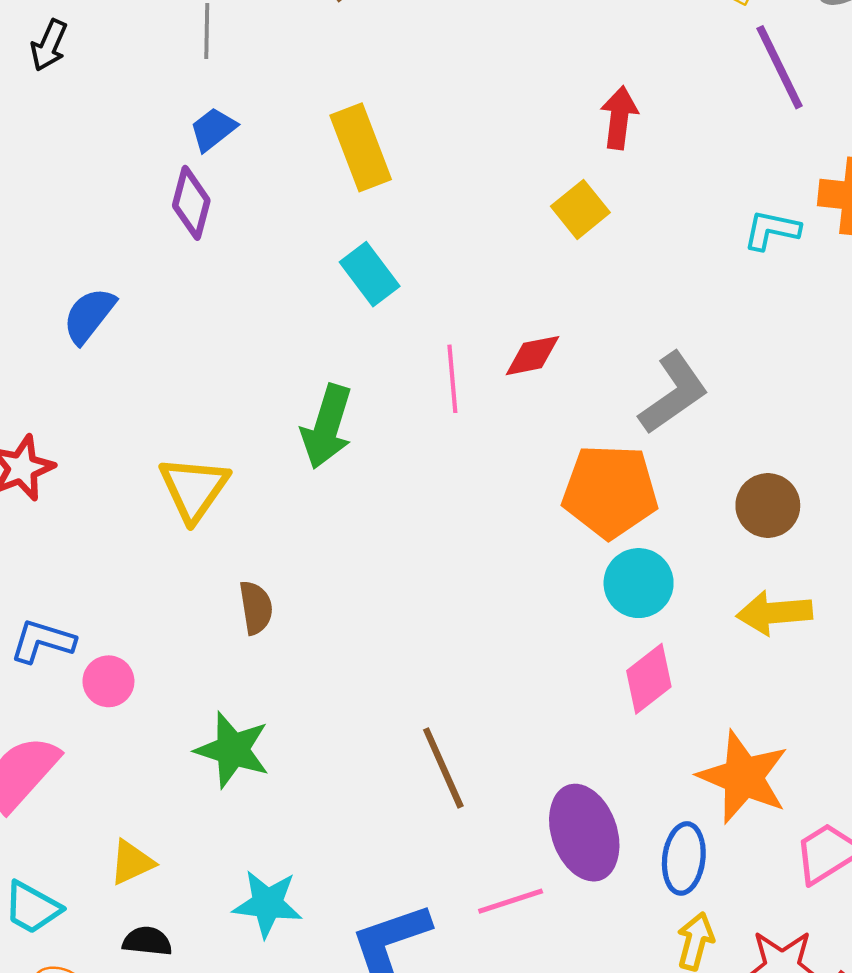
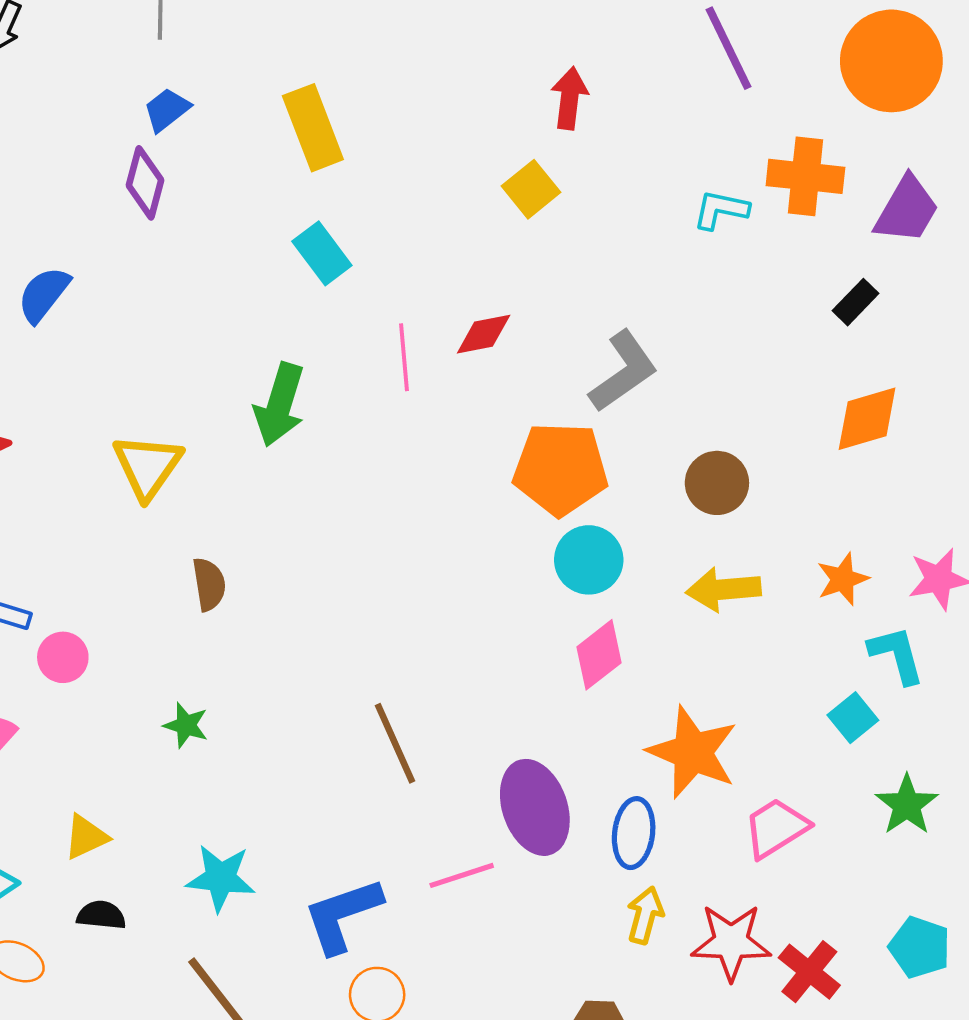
green star: (233, 750) -> (186, 725), size x0.6

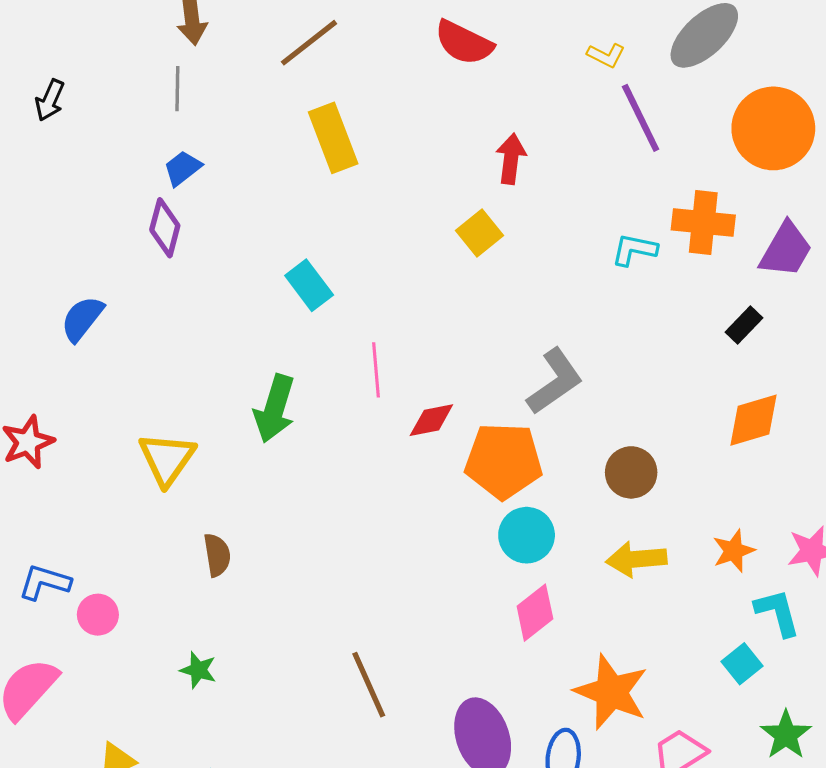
yellow rectangle: (313, 128) -> (333, 138), moved
red diamond: (484, 334) -> (431, 420), moved

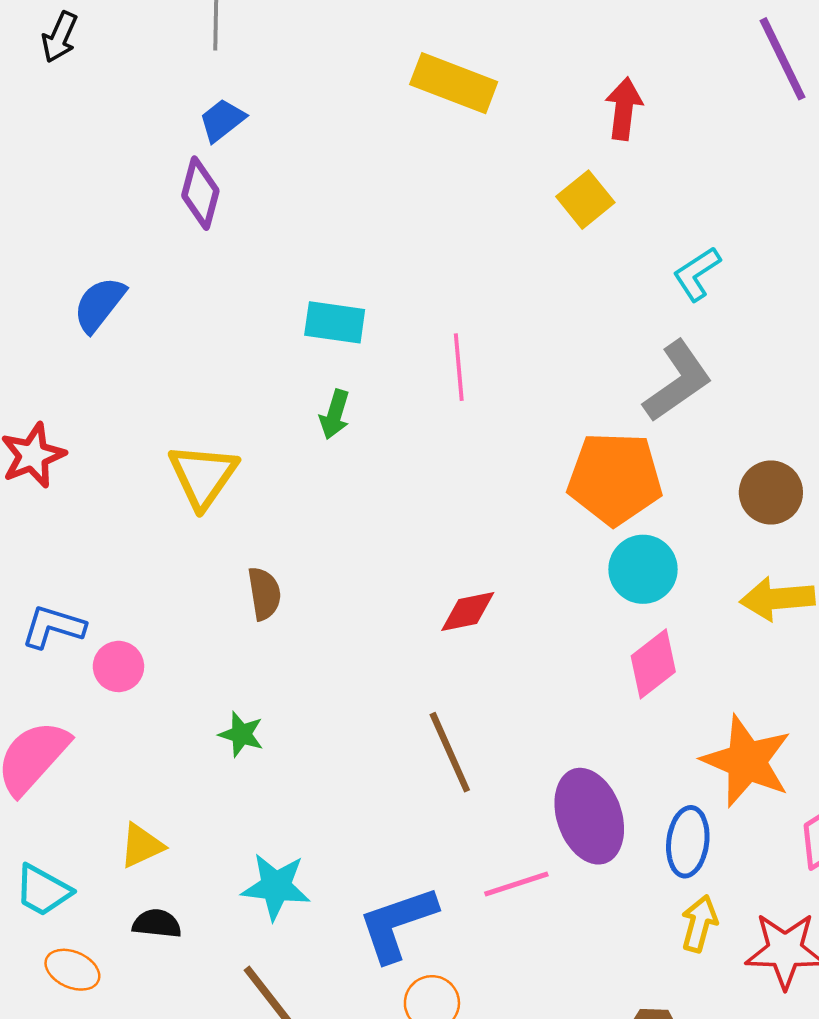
yellow rectangle: (333, 138) -> (454, 83), moved, turned -48
cyan L-shape: (634, 250) -> (697, 274), moved, turned -45
cyan rectangle: (309, 285) -> (335, 322), moved, turned -45
green arrow: (275, 409) -> (335, 414), size x0.6
red diamond: (431, 420) -> (468, 611), moved

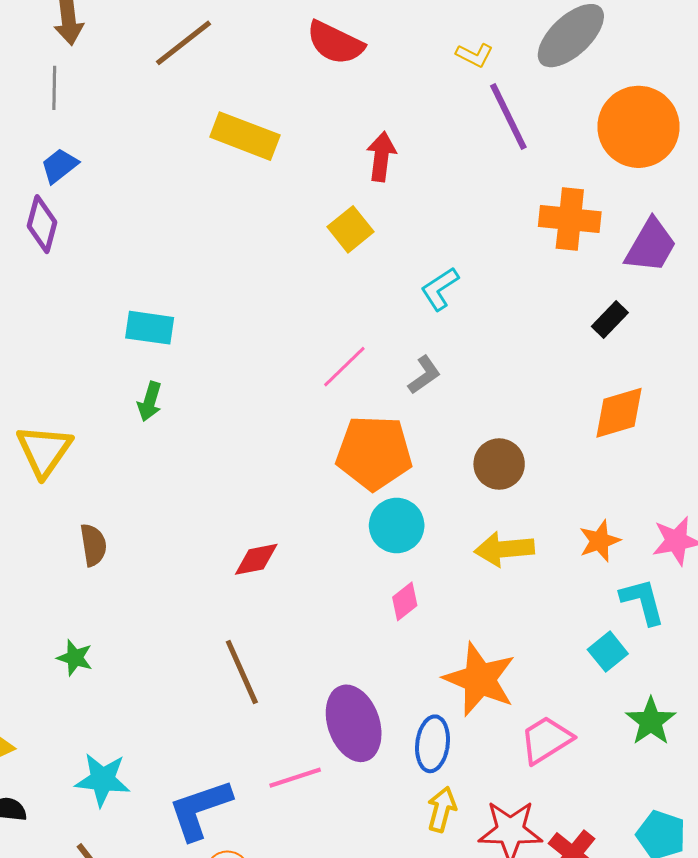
pink line: (459, 367) -> (344, 367), moved, turned 51
gray L-shape: (678, 381) -> (424, 375), size x0.6
pink diamond: (653, 664) -> (405, 601), size x0.7

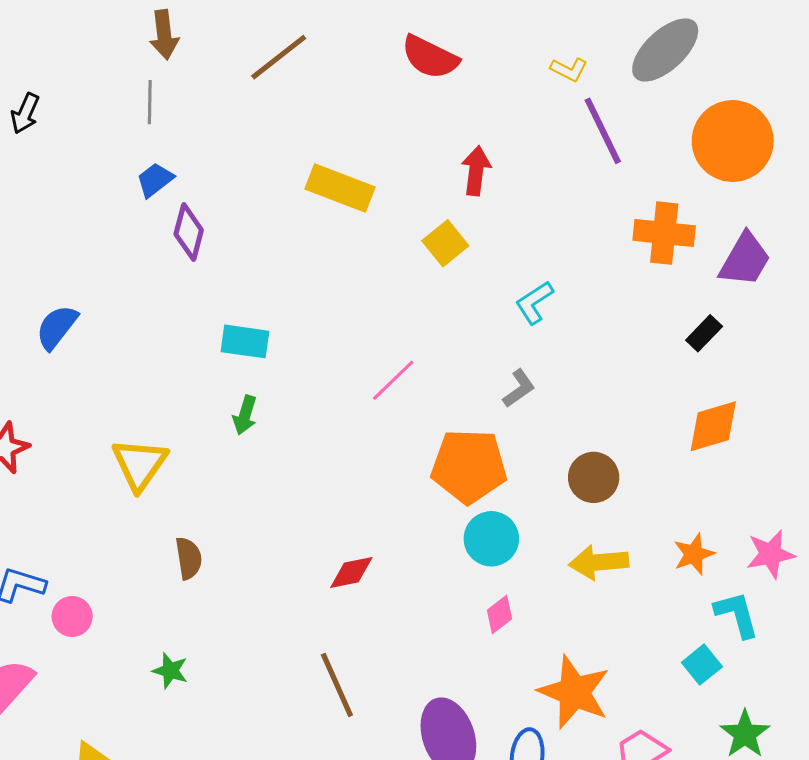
yellow rectangle: (245, 136) -> (340, 188), moved
purple diamond: (42, 224) -> (189, 232), moved
pink line: (344, 367) -> (393, 380), moved

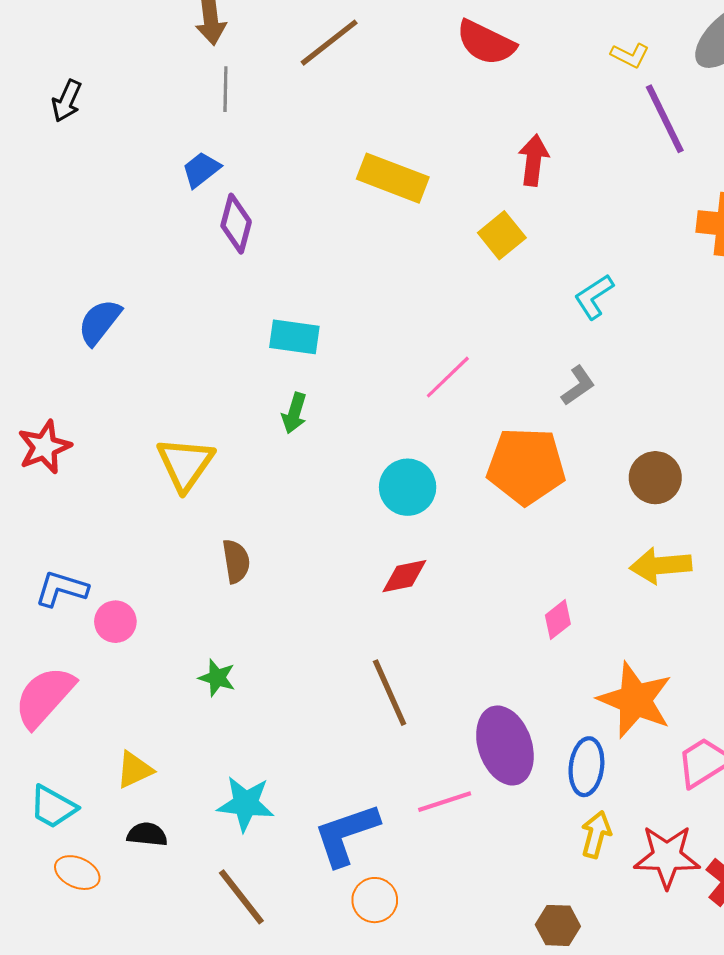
gray line: (150, 102) -> (225, 89), moved
cyan circle: (491, 539) -> (408, 487), moved

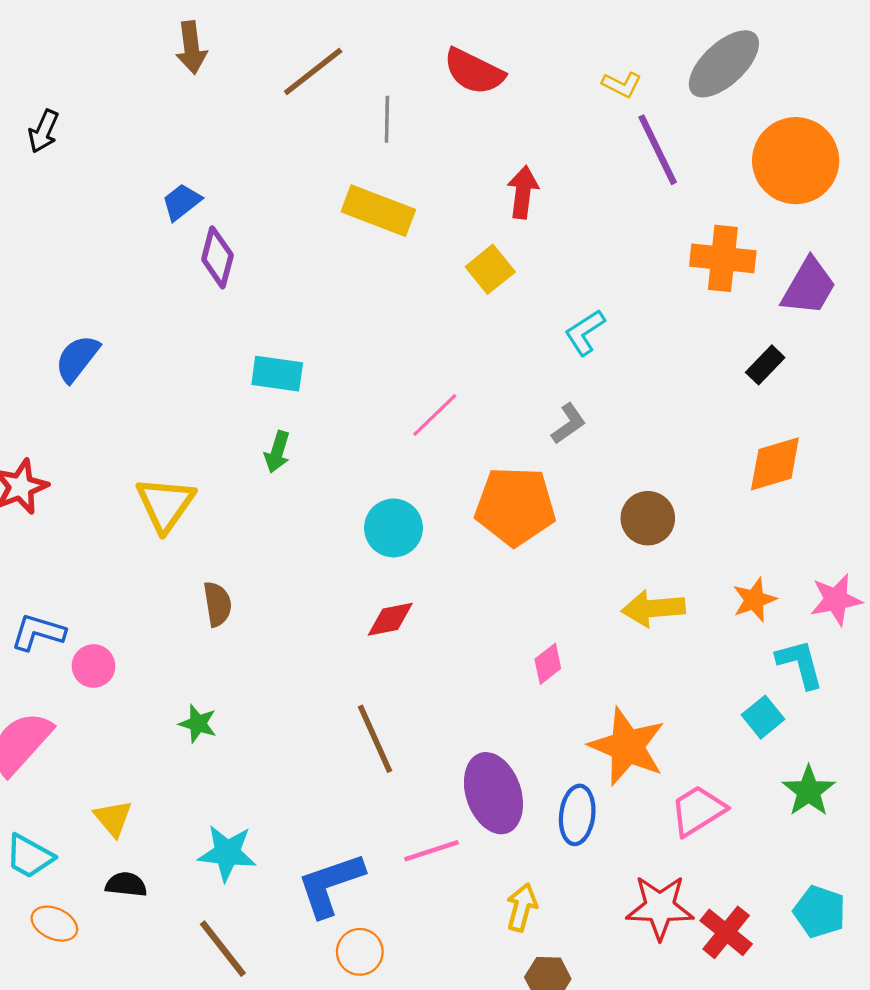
gray line: (225, 89) -> (387, 119), moved
yellow triangle: (134, 770) -> (113, 818), turned -45
yellow arrow: (596, 834) -> (522, 907), moved

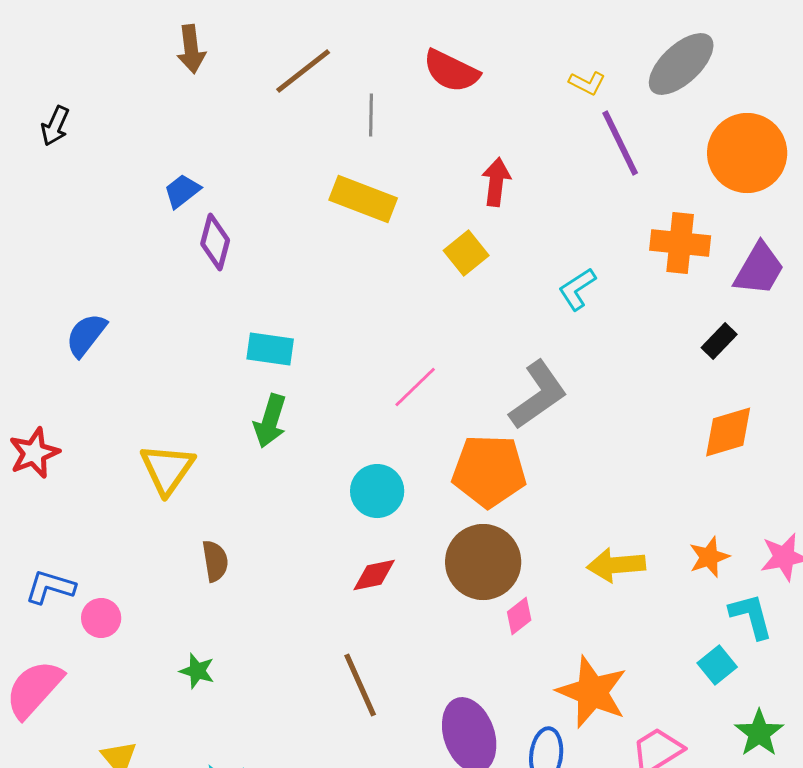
cyan L-shape: (585, 332) -> (577, 289), moved
gray L-shape: (568, 424) -> (538, 395), size x1.8
green arrow: (277, 452) -> (270, 421), size x1.4
brown circle: (648, 518) -> (483, 562), moved, size x1.5

